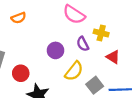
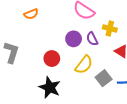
purple circle: (55, 50) -> (74, 39), moved
red circle: (21, 73) -> (52, 59), moved

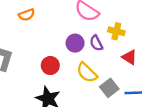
yellow semicircle: (84, 65) -> (87, 73), turned 96

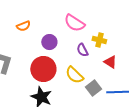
purple circle: (75, 43) -> (49, 42), moved
red circle: (50, 66) -> (43, 69), size x1.6

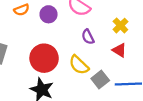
yellow cross: (99, 40) -> (120, 26), moved, turned 32
purple circle: (49, 42) -> (49, 14), moved

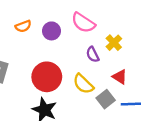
yellow cross: (120, 26) -> (114, 43), moved
red triangle: (119, 50) -> (120, 77), moved

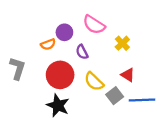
orange semicircle: (23, 26) -> (48, 44), moved
purple semicircle: (93, 54) -> (82, 52), moved

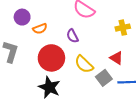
purple circle: (64, 32) -> (22, 17), moved
yellow cross: (122, 43) -> (123, 28), moved, turned 32

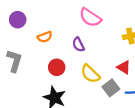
purple circle: (22, 17) -> (18, 20), moved
red circle: (51, 58) -> (57, 67), size x0.6

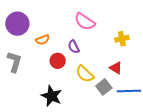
purple circle: (18, 20) -> (17, 24), size x1.5
red circle: (57, 67) -> (58, 61), moved

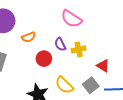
yellow cross: (122, 39) -> (79, 49), moved
yellow semicircle: (85, 74) -> (64, 85), moved

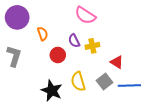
orange semicircle: (29, 37) -> (43, 34), turned -88
yellow semicircle: (64, 85) -> (78, 81), turned 30

